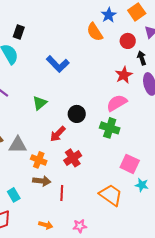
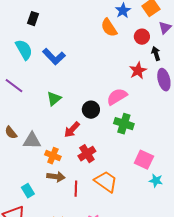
black rectangle: (19, 32) -> (33, 19), moved
blue L-shape: (58, 64) -> (54, 57), moved
pink semicircle: (117, 103) -> (117, 97), moved
orange trapezoid: (111, 195) -> (106, 182), moved

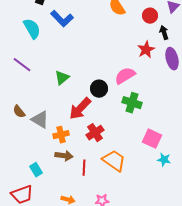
blue L-shape: (54, 57) -> (62, 19), moved
red arrow: (72, 130) -> (80, 109), size x1.4
gray triangle: (32, 141) -> (40, 120), turned 30
orange cross: (53, 156) -> (61, 135), turned -35

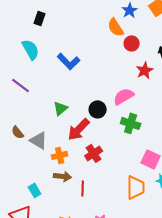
red circle: (150, 16) -> (132, 43), moved
blue L-shape: (62, 19) -> (69, 61), moved
green triangle: (62, 78) -> (61, 108), moved
orange trapezoid: (114, 161) -> (136, 187), moved, turned 55

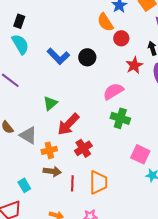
black rectangle: (40, 18) -> (19, 21), moved
black circle: (98, 109) -> (87, 57), moved
orange trapezoid: (136, 187) -> (98, 182), moved

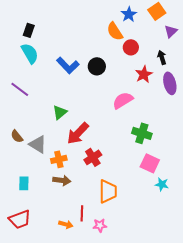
green cross: (120, 118) -> (142, 133), moved
red line: (72, 183) -> (82, 213), moved
cyan rectangle: (24, 185) -> (24, 183), moved, turned 32

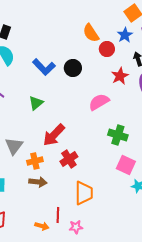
blue star: (129, 14) -> (125, 35), moved
green triangle: (60, 112) -> (36, 103), moved
gray triangle: (38, 144) -> (14, 146), turned 36

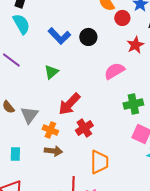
green cross: (118, 135) -> (133, 104), turned -30
orange cross: (35, 161) -> (50, 130), turned 35

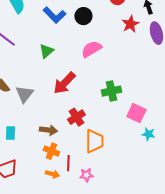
pink semicircle: (114, 71) -> (91, 49), moved
green cross: (133, 104) -> (111, 91), moved
red cross: (84, 128) -> (76, 117), moved
orange cross: (50, 130) -> (51, 151), moved

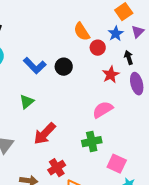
pink semicircle: (91, 49) -> (103, 110), moved

